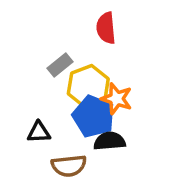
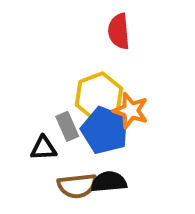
gray rectangle: (60, 65) -> (67, 126), moved, turned -75
black semicircle: (109, 141) -> (109, 182), moved

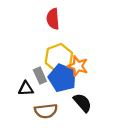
red semicircle: (119, 31) -> (53, 19), moved
black semicircle: (109, 182) -> (82, 103), moved, turned 54

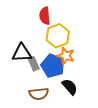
yellow hexagon: (59, 58) -> (58, 36), moved
black triangle: (26, 89) -> (22, 53), moved, size x1.5

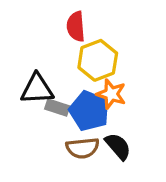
gray rectangle: (34, 64) -> (57, 107), turned -48
brown semicircle: (39, 94) -> (83, 148), moved

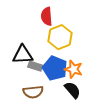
orange star: (111, 94) -> (73, 69), moved
brown semicircle: (83, 148) -> (33, 92), moved

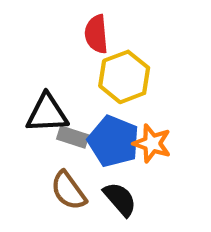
black semicircle: (72, 90) -> (120, 199), moved
brown semicircle: (33, 92) -> (68, 191), turned 60

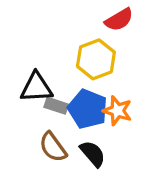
red semicircle: (96, 34) -> (119, 20), moved, turned -116

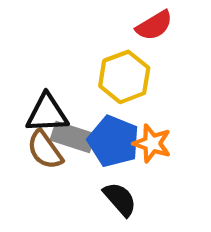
gray rectangle: (56, 106) -> (73, 137), size x1.4
brown semicircle: (53, 147) -> (45, 150), moved

